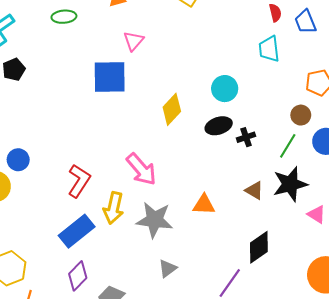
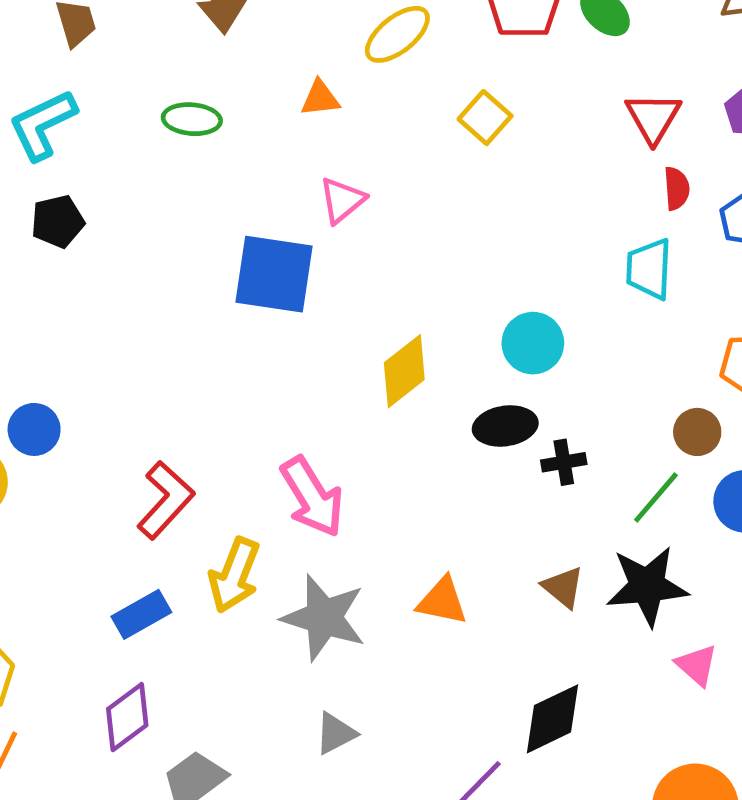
blue rectangle: (77, 231) -> (141, 614), size x0.7

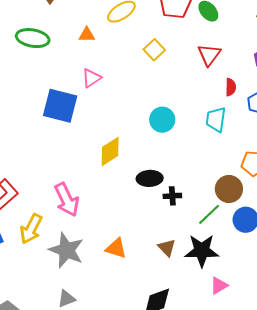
red triangle: (653, 118) -> (209, 55), moved
green ellipse: (192, 119) -> (33, 38), size x1.4
cyan circle: (533, 343) -> (162, 120), moved
brown circle: (697, 432) -> (229, 189), size x1.4
pink triangle: (697, 665) -> (219, 286), turned 42

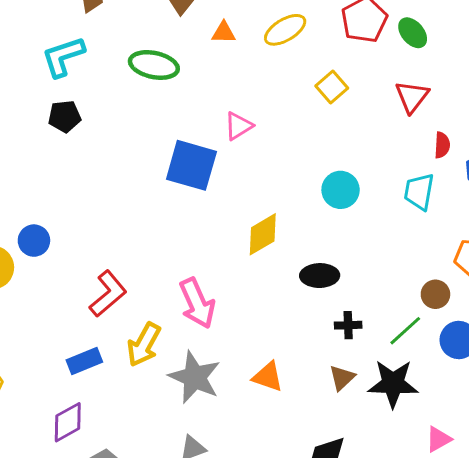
orange triangle: (87, 35) -> (224, 32), moved
brown circle: (229, 189) -> (435, 294), size x0.7
black cross: (172, 196) -> (348, 325), moved
brown triangle: (167, 248) -> (342, 378), turned 30
pink triangle: (219, 286) -> (438, 439), moved

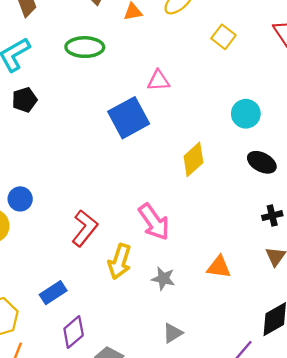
pink triangle: (239, 126) -> (158, 81), turned 40
blue square: (191, 165) -> (129, 118), turned -33
black ellipse: (320, 276) -> (262, 162), moved, turned 40
blue rectangle: (84, 361) -> (53, 293), moved
gray star: (195, 377) -> (163, 279), size x0.6

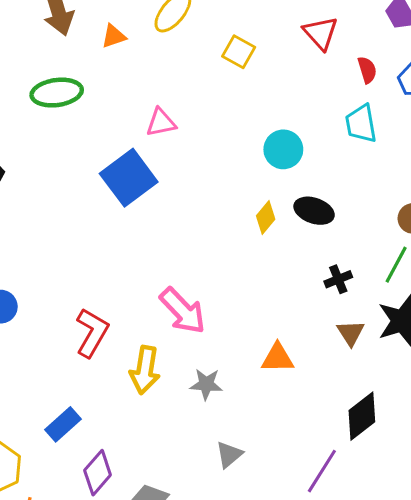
yellow diamond: (193, 159) -> (266, 217), moved, size x0.7

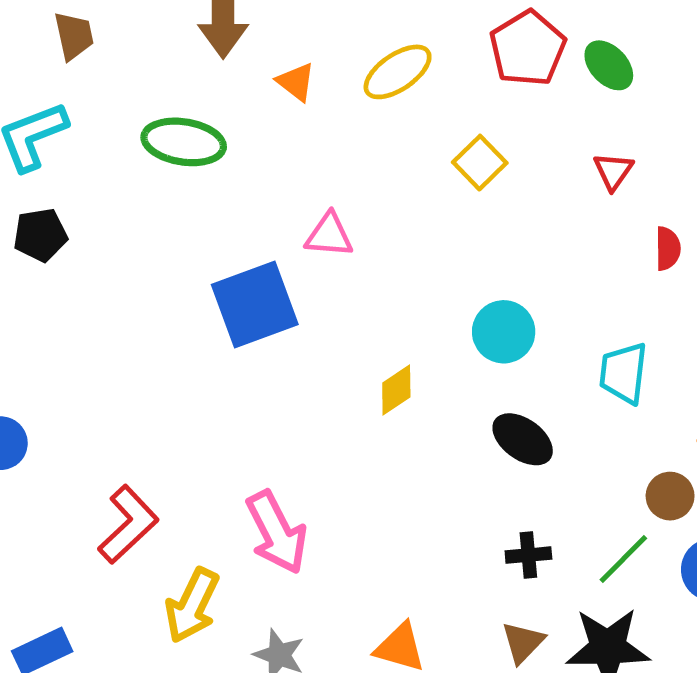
red triangle: (321, 33) -> (613, 171), size x0.7
orange triangle: (114, 36) -> (296, 82), turned 40
cyan trapezoid: (361, 124) -> (624, 373), moved
yellow diamond: (266, 217) -> (396, 390), moved

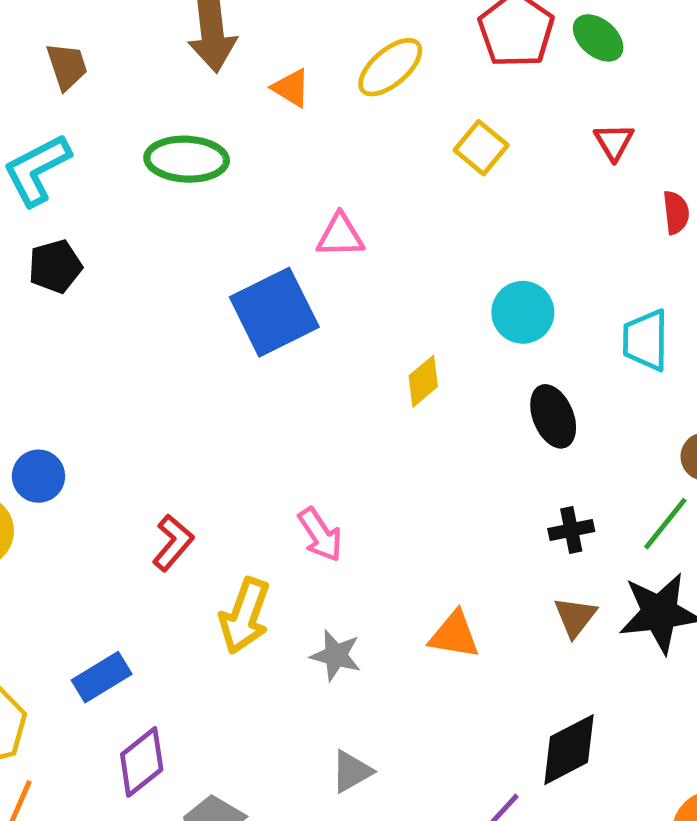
black ellipse: (523, 439) -> (553, 416), turned 38
red L-shape: (128, 524) -> (173, 543), size x0.7
pink arrow: (277, 532) -> (320, 535), size x0.7

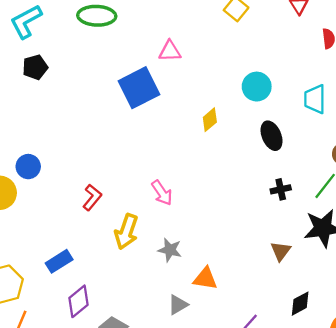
brown triangle: (575, 617) -> (281, 251), moved
orange triangle: (454, 635) -> (205, 278), moved
black diamond: (569, 750) -> (300, 304), moved, size x0.7

